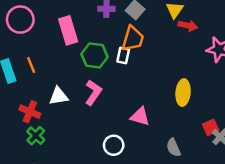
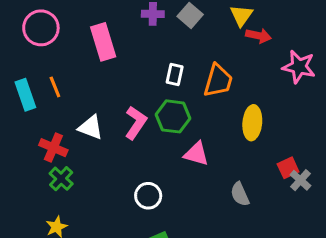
orange trapezoid: (133, 39) -> (218, 81), moved
green hexagon: (94, 55) -> (173, 116), moved
white triangle: (59, 96) -> (91, 127), turned 30
white circle: (114, 145) -> (148, 196), moved

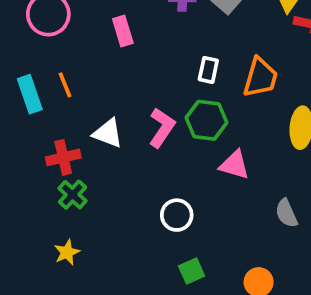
pink rectangle: (103, 42) -> (123, 31), size x0.7
red cross: (53, 148) -> (63, 157), turned -36

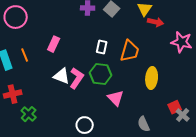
pink rectangle: (123, 31) -> (54, 44), moved, turned 42
white triangle: (108, 133) -> (62, 76), moved
red cross: (63, 157) -> (13, 94), moved
pink triangle: (234, 165) -> (116, 98), turned 30

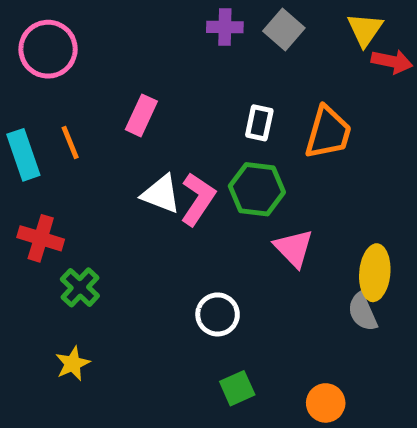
yellow ellipse: (152, 78) -> (375, 273), moved
red cross: (13, 94) -> (41, 238), turned 30

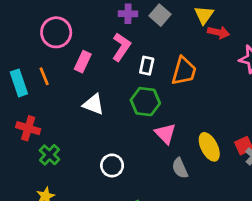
pink circle: (48, 49) -> (56, 32), moved
pink L-shape: (198, 199) -> (121, 47), moved
yellow ellipse: (375, 273) -> (209, 147), turned -32
gray semicircle: (362, 312) -> (180, 168), moved
white circle: (218, 314) -> (112, 165), moved

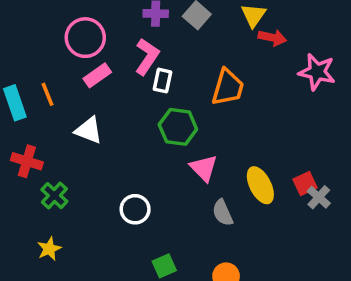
pink circle: (56, 32) -> (85, 38), moved
pink rectangle: (83, 62) -> (97, 75), turned 30
white rectangle: (147, 66) -> (163, 81), moved
white triangle: (93, 104) -> (89, 130), moved

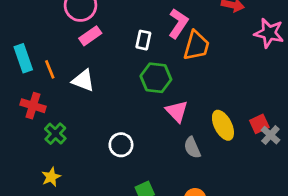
pink L-shape: (147, 56) -> (178, 23), moved
orange line: (47, 94) -> (50, 69), moved

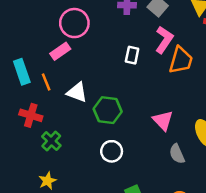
pink rectangle: (90, 36) -> (60, 51), moved
green hexagon: (156, 78) -> (108, 110), moved

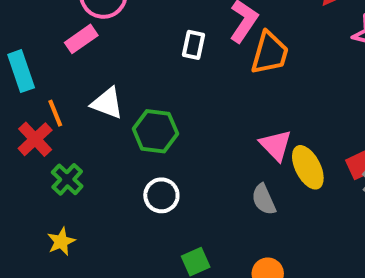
orange line: (46, 82) -> (55, 113), moved
red cross: (31, 115) -> (35, 139), turned 30
pink triangle: (163, 120) -> (276, 145), moved

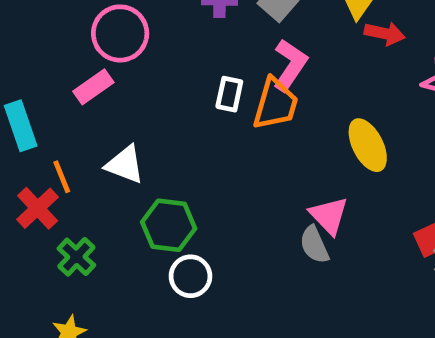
orange trapezoid: (270, 53) -> (275, 104), moved
green hexagon: (155, 131) -> (169, 225), moved
yellow ellipse: (308, 167) -> (368, 145), moved
gray semicircle: (264, 199) -> (314, 245), moved

